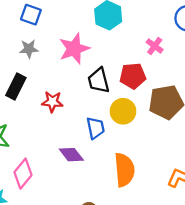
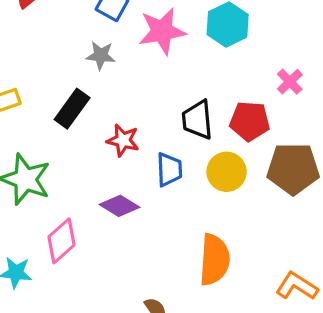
pink star: (74, 49) -> (162, 31), moved
blue trapezoid: (96, 128) -> (169, 170), moved
purple diamond: (71, 155) -> (120, 206), moved, turned -30

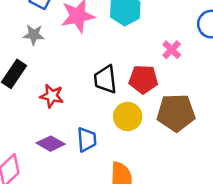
blue trapezoid: (169, 170) -> (87, 140), moved

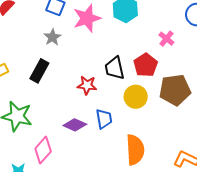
gray star: (34, 35) -> (52, 37), turned -30
red pentagon: (143, 79) -> (146, 65), turned -30
red star: (52, 96) -> (87, 85), moved

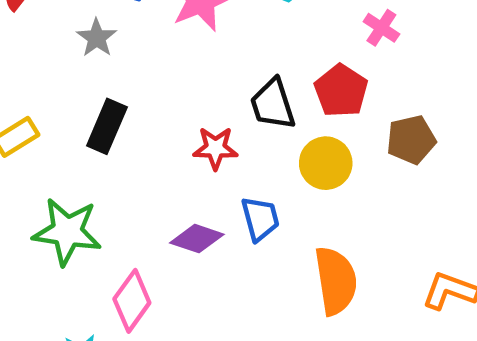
gray star: (52, 37) -> (97, 38), moved
brown pentagon: (175, 90) -> (411, 140), size x0.7

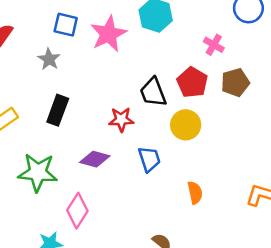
brown pentagon: (411, 140) -> (235, 83), moved
purple diamond: (197, 239) -> (95, 159), moved
orange semicircle: (336, 281) -> (195, 193), size x0.6

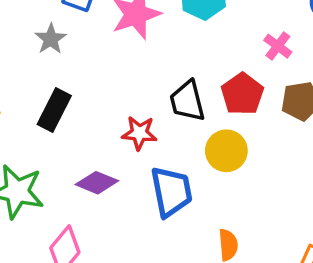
blue trapezoid: (149, 159) -> (171, 192), size x1.4

